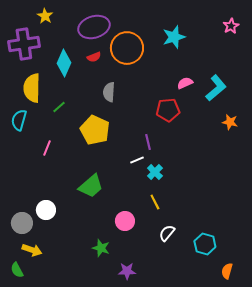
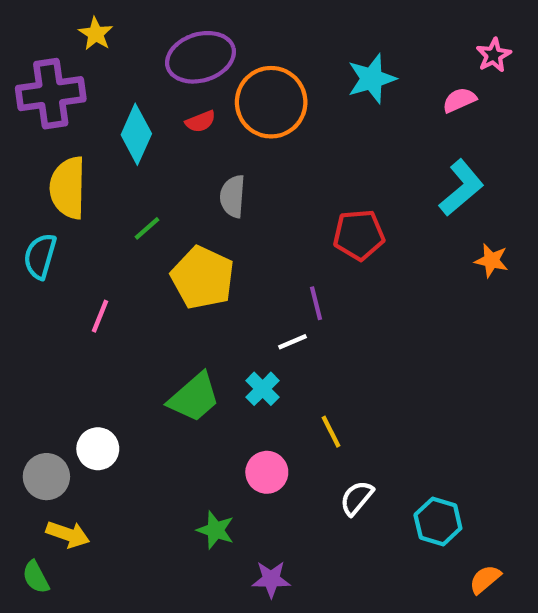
pink semicircle: (185, 83) -> (459, 100), moved
green line: (59, 107) -> (147, 228), moved
cyan cross: (155, 172) -> (263, 389), moved
orange semicircle: (227, 271) -> (485, 579), turned 35

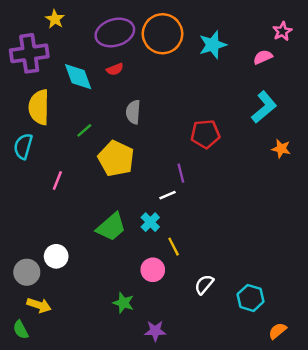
orange circle: (271, 102) -> (163, 34), moved
cyan diamond: (136, 134) -> (78, 77), turned -44
yellow line: (331, 432) -> (174, 247), moved

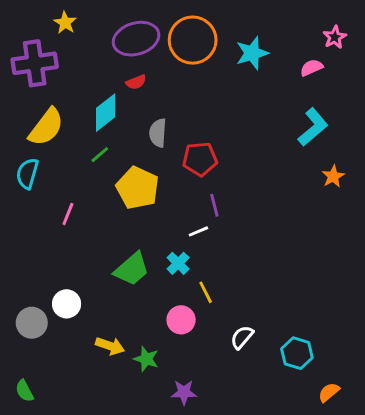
cyan diamond: (78, 77) -> (106, 113), moved, turned 72
yellow semicircle: (39, 107) -> (46, 127), turned -144
red pentagon: (205, 134) -> (200, 159), moved
orange star: (281, 149) -> (333, 176), turned 30
yellow arrow: (39, 305) -> (110, 346), moved

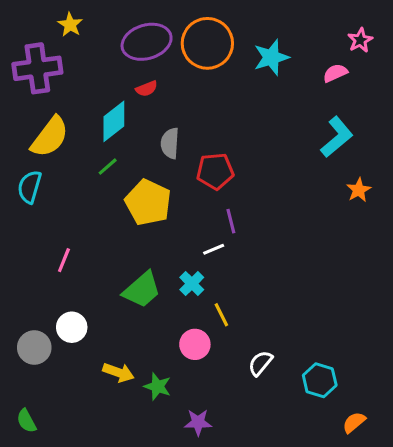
pink line: (68, 214) -> (64, 260), moved

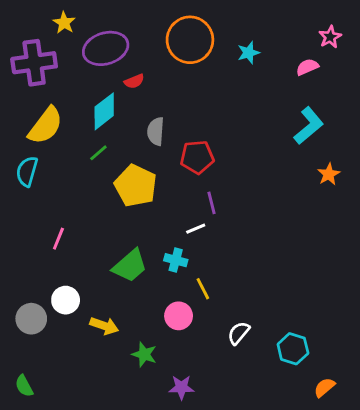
purple ellipse: (147, 42) -> (106, 48), moved
cyan star: (271, 57) -> (249, 53), size x0.7
cyan cross: (192, 284) -> (176, 260), turned -30
yellow arrow: (118, 372) -> (104, 326), moved

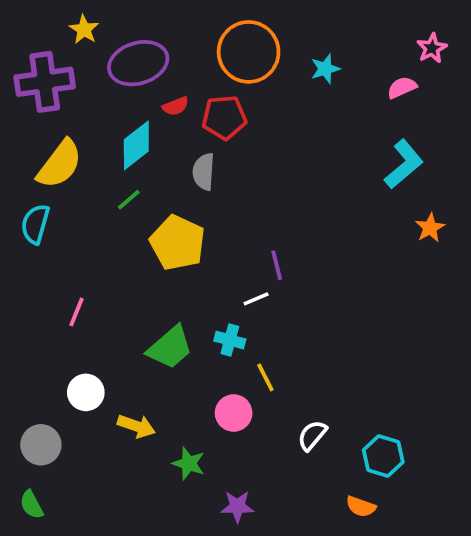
red pentagon: (197, 157) -> (224, 117), moved
gray circle: (31, 319) -> (41, 445), moved
orange semicircle: (324, 387) -> (361, 507), moved, turned -120

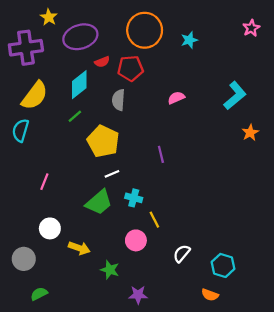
pink semicircle: (402, 87) -> (176, 98), moved
white line: (256, 299) -> (112, 174), moved
green semicircle: (32, 505) -> (39, 294), moved, turned 91

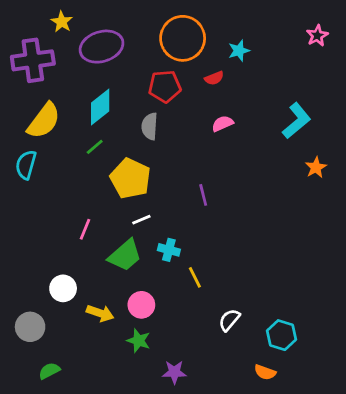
red semicircle: (102, 62) -> (214, 78), moved
pink line: (44, 182) -> (85, 229), moved
pink circle: (136, 240) -> (141, 305), moved

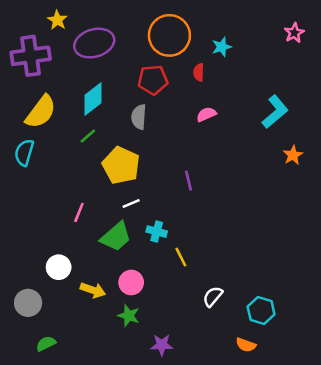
red semicircle: (214, 78) -> (199, 72), turned 114

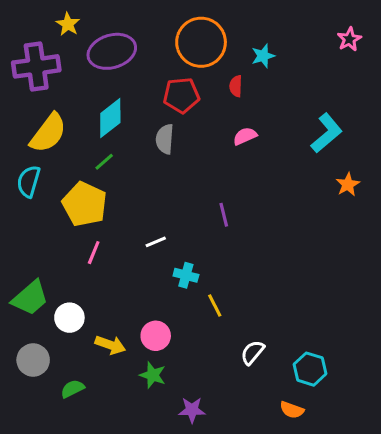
yellow pentagon: (121, 165) -> (85, 204), moved
green trapezoid: (116, 237) -> (30, 298), moved
green semicircle: (46, 344) -> (72, 389), moved

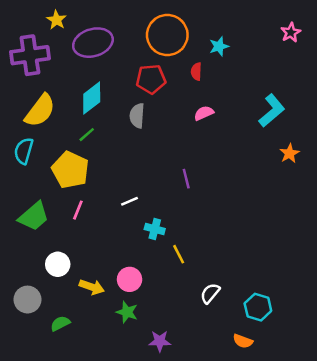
green trapezoid: (30, 298) -> (34, 216), moved

